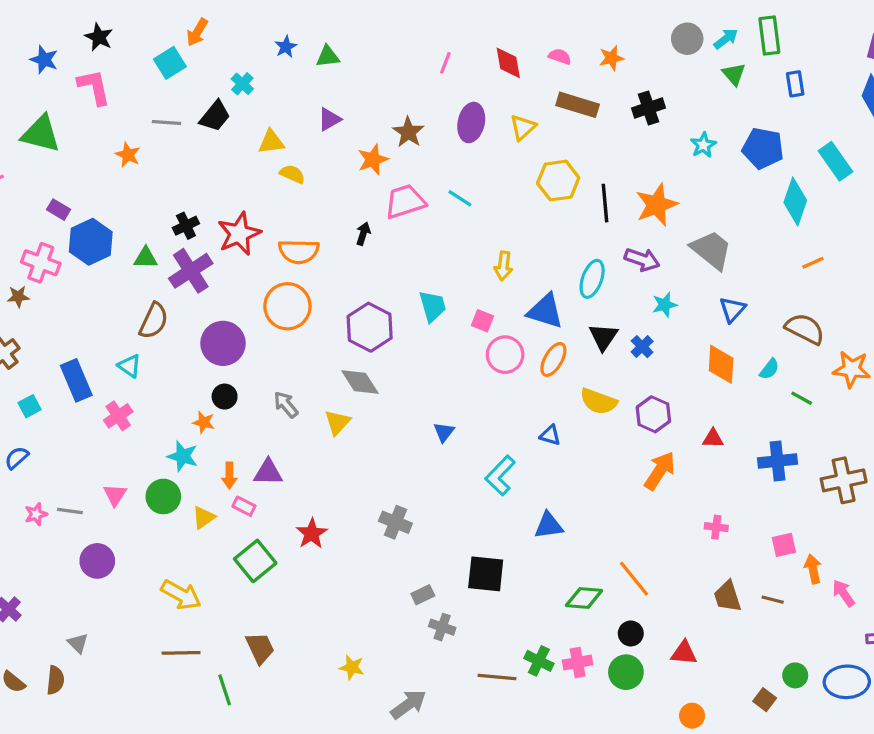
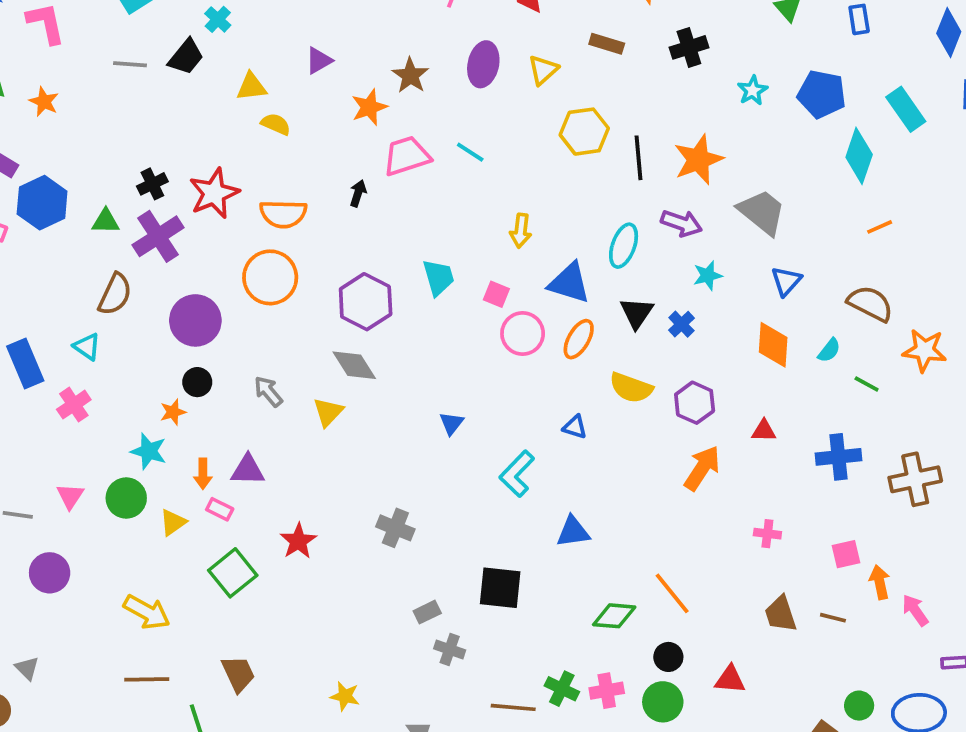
brown rectangle: (578, 105) -> (607, 44), size x0.7
orange star: (128, 155) -> (44, 102), moved
orange star: (204, 422) -> (173, 412), turned -30

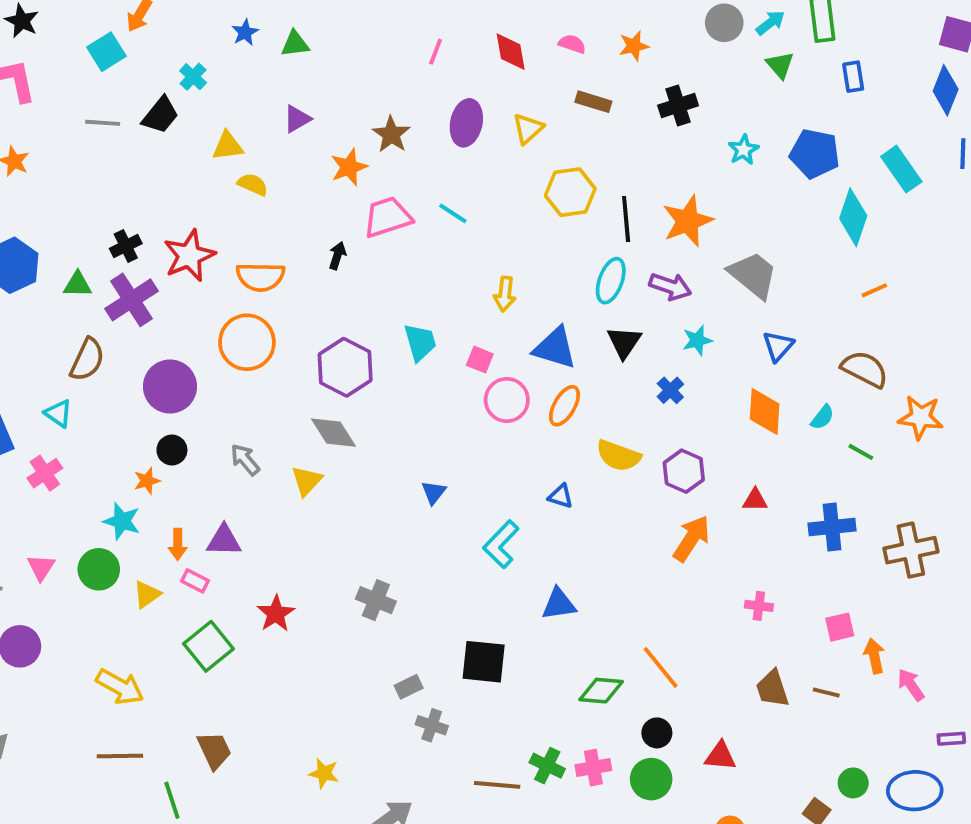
cyan ellipse: (624, 246) -> (611, 281), moved
black triangle: (637, 313) -> (624, 342), moved

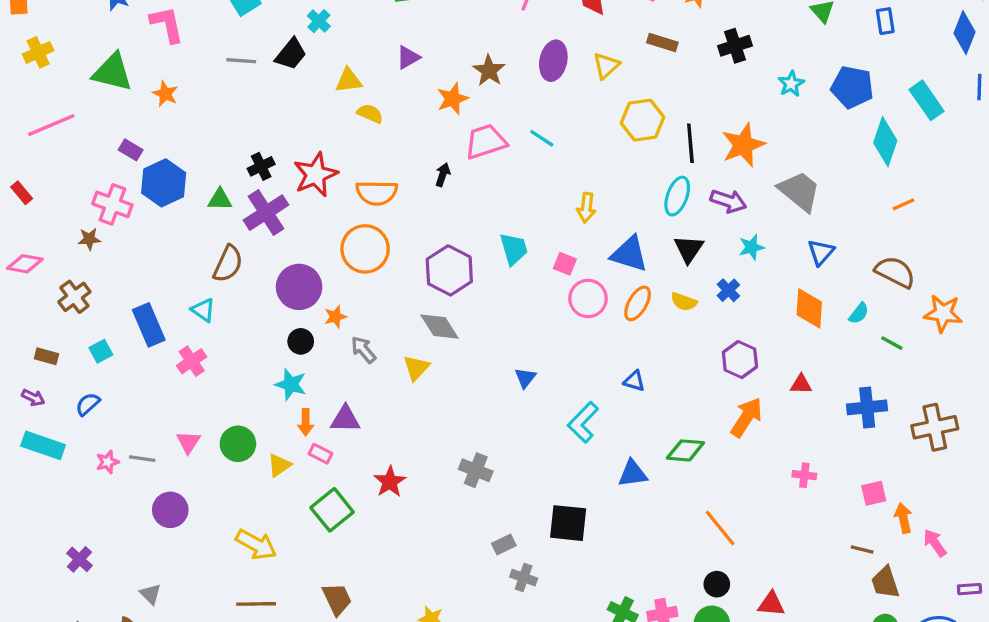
yellow semicircle: (618, 456) -> (684, 302), moved, size x0.7
orange star: (147, 481) -> (335, 317), moved
cyan star: (122, 521) -> (291, 384), moved
brown trapezoid: (772, 689) -> (885, 582), moved
green diamond: (601, 691) -> (685, 450), moved

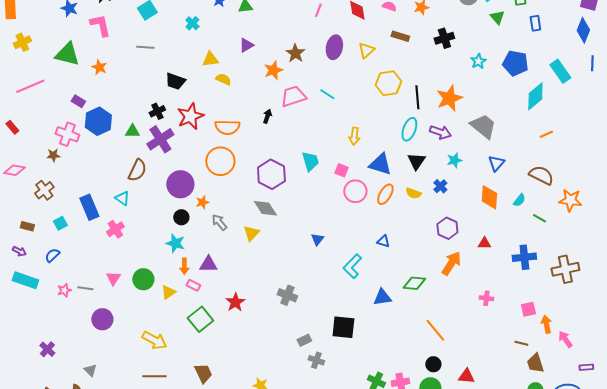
black trapezoid: (291, 54) -> (175, 81), moved, turned 70
cyan diamond: (885, 142) -> (535, 96), turned 32

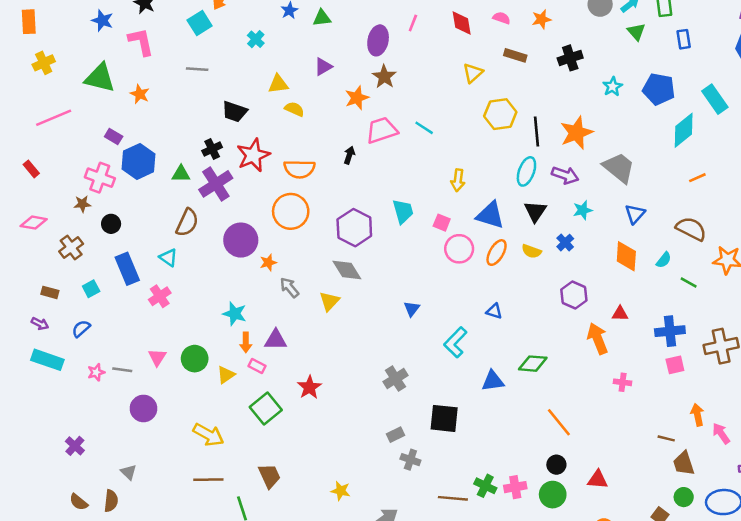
purple ellipse: (334, 47) -> (378, 40), moved
black circle: (181, 217) -> (111, 224), moved
orange arrow: (451, 263) -> (598, 339), moved, turned -55
gray cross: (287, 295) -> (395, 379), moved, turned 36
pink square: (528, 309) -> (675, 365), moved

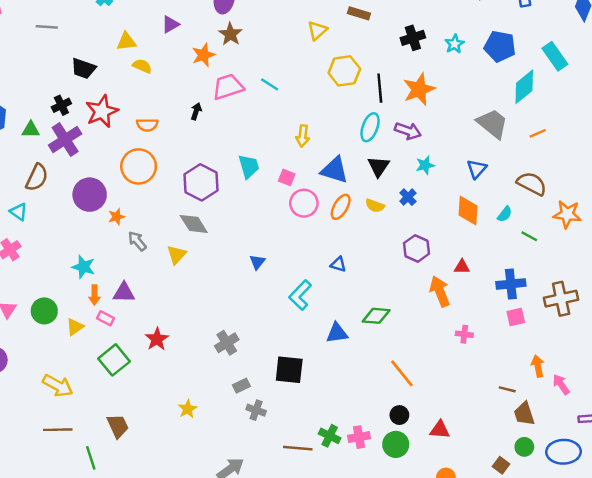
black cross: (570, 58) -> (413, 38), moved
gray trapezoid: (619, 168) -> (492, 124), moved
orange semicircle: (299, 169) -> (147, 125), size x0.7
gray cross: (395, 379) -> (227, 343), moved
yellow star: (341, 491) -> (188, 409), moved, turned 30

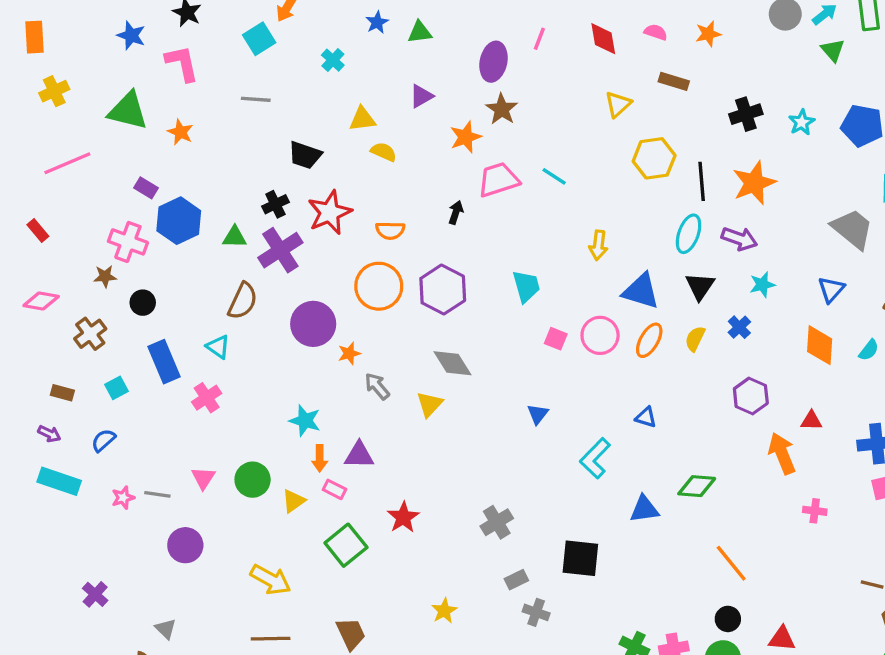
pink square: (287, 177) -> (556, 339), moved
purple hexagon: (201, 182) -> (443, 289), moved
yellow semicircle: (375, 206) -> (695, 339), turned 96

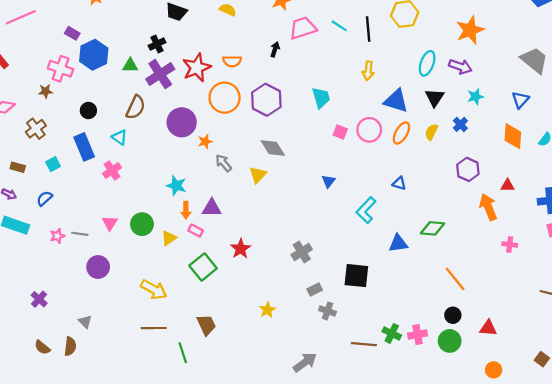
black line: (702, 181) -> (368, 29), moved
red star: (330, 212) -> (197, 68), moved
black circle: (143, 303) -> (88, 110), moved

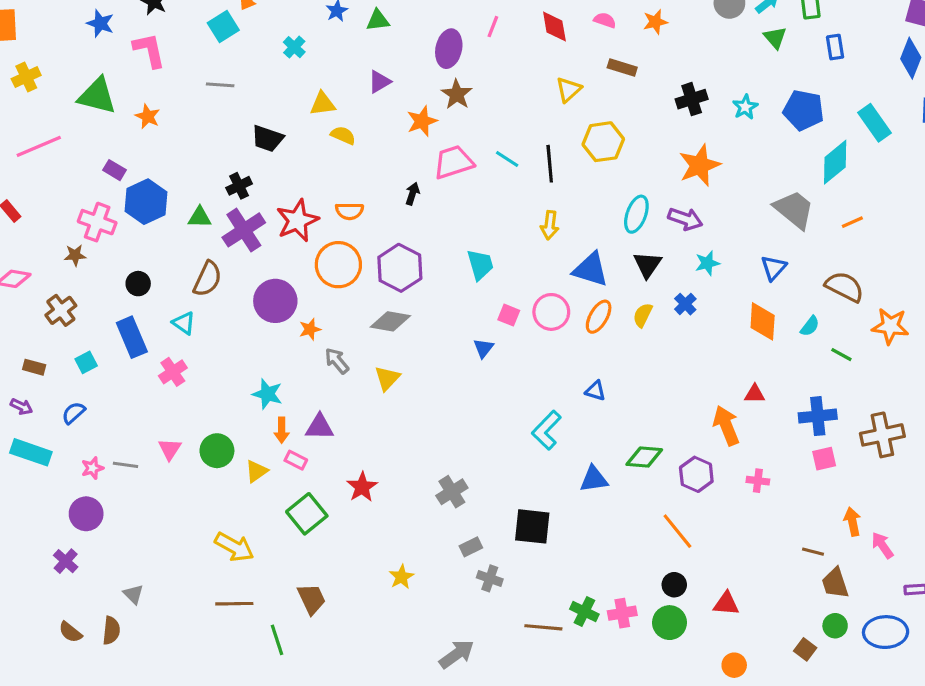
gray diamond: (273, 148) -> (390, 321), moved, turned -48
purple hexagon: (468, 169) -> (696, 474), moved
blue triangle: (329, 181) -> (483, 348), moved
purple circle: (98, 267) -> (86, 514), moved

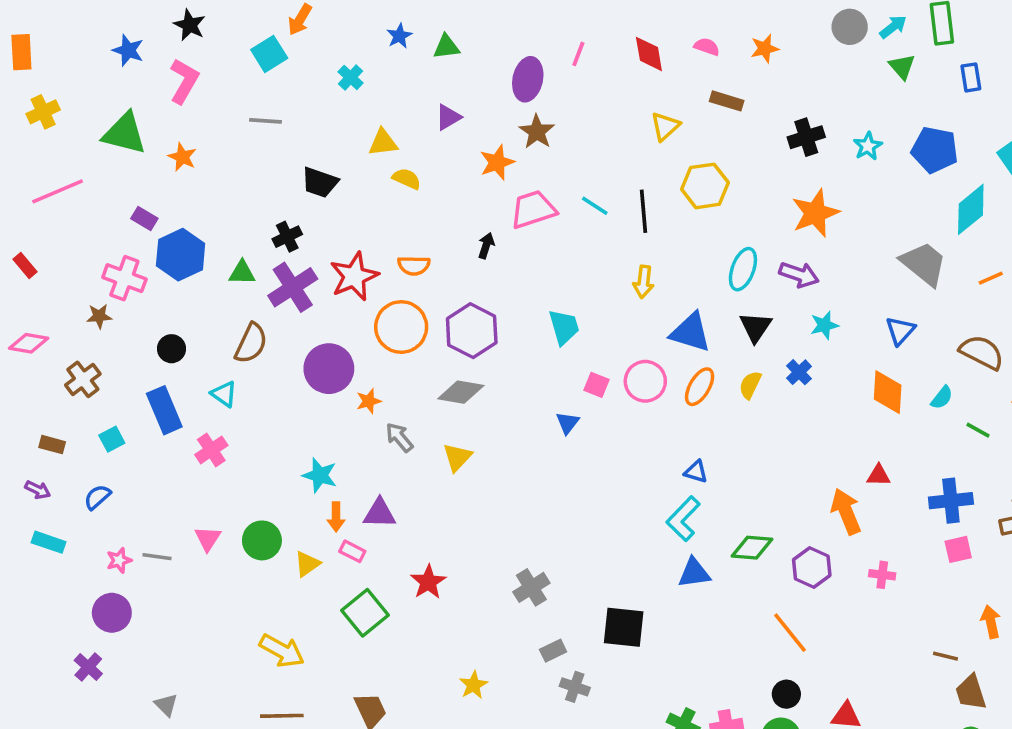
pink L-shape: (149, 50) -> (184, 81), turned 42
cyan L-shape: (547, 430) -> (683, 519), moved
cyan rectangle: (31, 452) -> (49, 542), size x0.7

